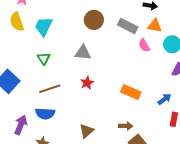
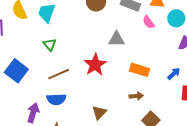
gray triangle: (83, 53) -> (117, 39), moved
red star: (87, 83) -> (95, 65), size x1.6
brown arrow: (126, 126) -> (136, 96), moved

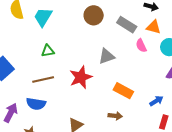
gray triangle: (117, 39) -> (107, 56), turned -30
green triangle: (50, 45) -> (48, 51), moved, turned 48

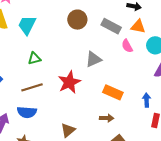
blue arrow: (156, 101) -> (147, 100), turned -56

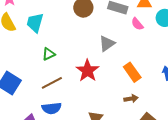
orange rectangle: (113, 92) -> (132, 72), turned 42

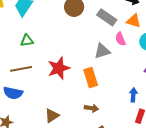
gray triangle: (107, 44) -> (102, 51), moved
orange rectangle: (132, 72) -> (91, 78), moved

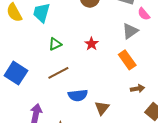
red star: (59, 68) -> (92, 44), moved, size x0.6
blue semicircle: (13, 93) -> (78, 95), moved

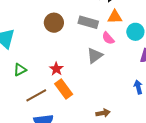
orange rectangle: (127, 60) -> (64, 89), moved
brown line: (58, 73) -> (36, 95), moved

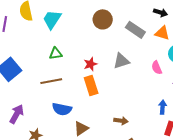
pink semicircle: (108, 38) -> (157, 68), moved
gray triangle: (95, 56) -> (121, 61), moved
brown line: (36, 95) -> (51, 81), moved

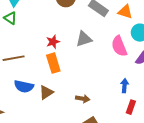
green triangle: (56, 53) -> (10, 18), moved, turned 40
pink semicircle: (157, 68) -> (119, 46), size x1.5
brown triangle: (81, 128) -> (46, 92), moved

